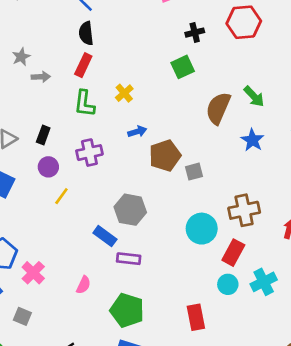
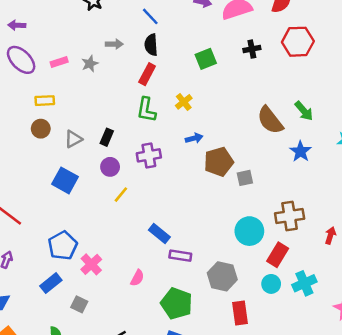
green square: (183, 67) -> (206, 59), moved
gray arrow: (41, 77) -> (114, 44), moved
brown semicircle: (218, 108) -> (270, 120), turned -64
gray hexagon: (130, 210) -> (222, 276), moved

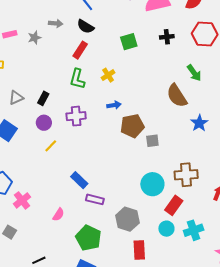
black semicircle: (151, 45) -> (85, 27), turned -60
green arrow: (304, 111) -> (194, 73), moved

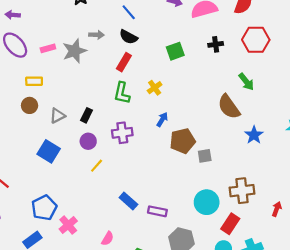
gray star: (34, 38) -> (75, 51), size x1.6
blue arrow: (114, 105) -> (162, 120), turned -48
purple rectangle: (95, 199) -> (157, 211), moved

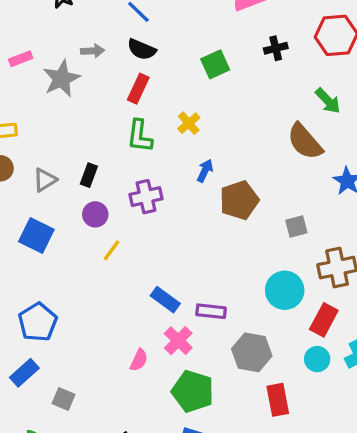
pink rectangle: (48, 48) -> (21, 59), moved
gray square: (205, 156) -> (296, 227), moved
pink cross: (68, 225) -> (178, 341), moved

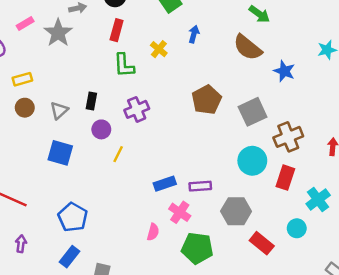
blue arrow: (205, 171) -> (194, 34), moved
gray square: (296, 227) -> (253, 112), size x1.6
blue rectangle: (165, 300) -> (165, 184), turned -45
cyan circle: (317, 359) -> (297, 228), moved
red rectangle: (278, 400) -> (262, 243), turned -30

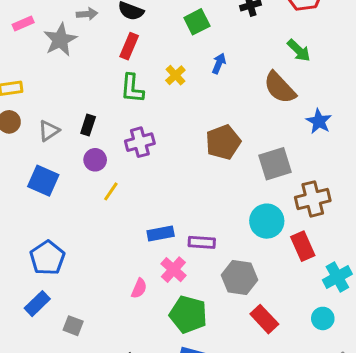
red rectangle: (285, 178) -> (303, 246), turned -50
cyan circle: (297, 228) -> (323, 318), moved

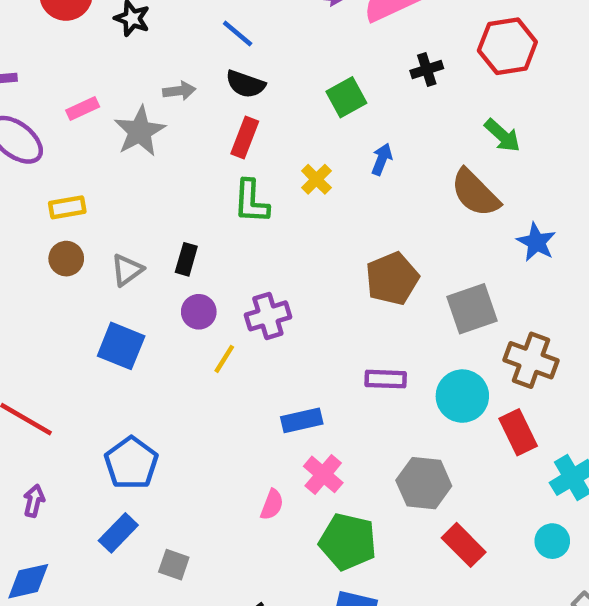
purple cross: (140, 142) -> (268, 316), moved
brown cross: (313, 199) -> (531, 360), turned 36
purple rectangle: (202, 242) -> (386, 379), moved

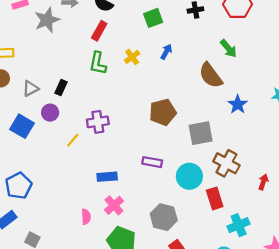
purple circle: (199, 312) -> (50, 113), moved
pink semicircle: (272, 505) -> (86, 217), turned -32

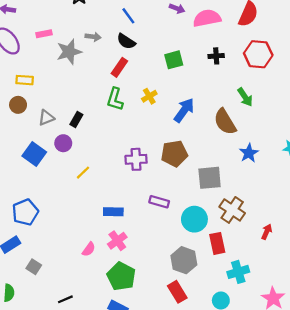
blue arrow: (166, 52) -> (184, 110), moved, size x1.6
purple cross: (98, 122) -> (136, 159), moved
pink semicircle: (86, 217) -> (89, 249), turned 32
gray hexagon: (164, 217) -> (184, 260), moved

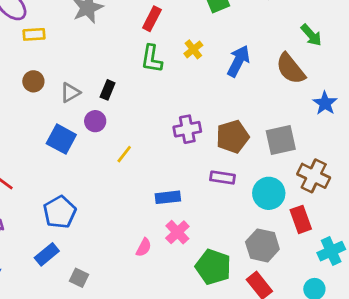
yellow rectangle: (25, 80) -> (34, 34), moved
brown pentagon: (174, 154) -> (233, 137), moved
green pentagon: (121, 276) -> (213, 267), moved

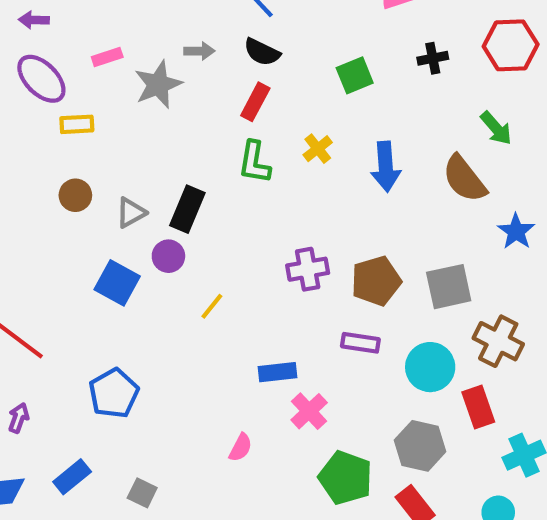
blue arrow: (238, 61) -> (386, 167), turned 148
black rectangle: (108, 90) -> (187, 209), size x1.5
pink cross: (177, 232) -> (309, 411), moved
blue rectangle: (47, 254) -> (72, 477), moved

